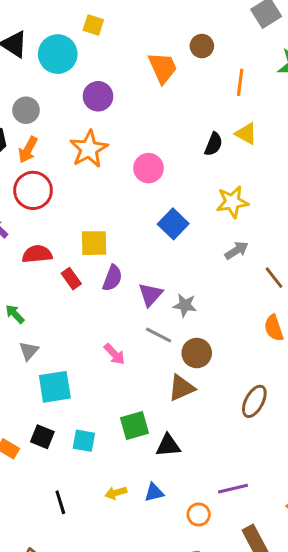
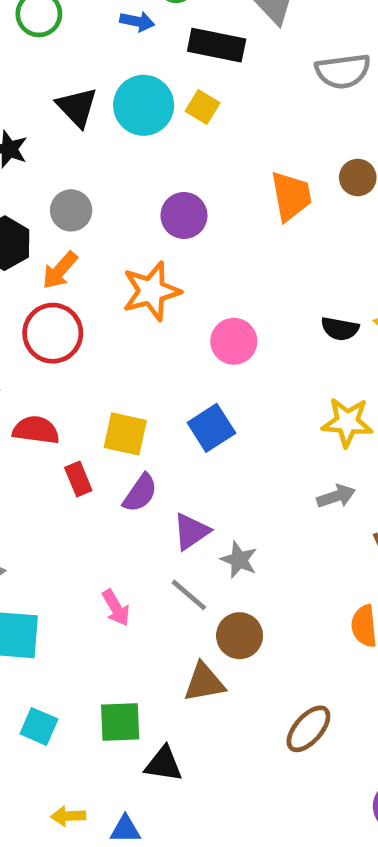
cyan circle: (58, 54) -> (144, 105), moved
black semicircle: (214, 144) -> (340, 329), turned 65
blue square: (173, 224) -> (211, 428), moved

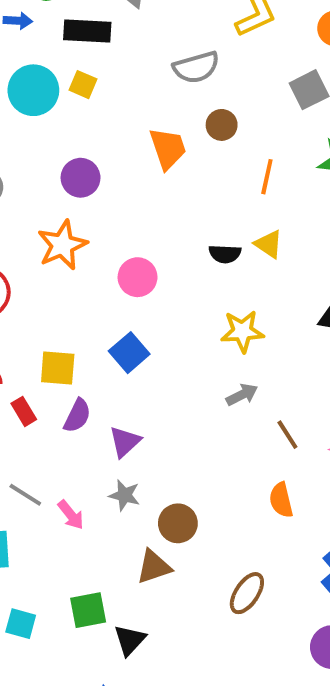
gray semicircle: (343, 71) -> (196, 67), moved
gray star: (239, 560) -> (124, 495), moved
gray line: (189, 595) -> (25, 495), moved
black triangle: (164, 764) -> (130, 640), turned -48

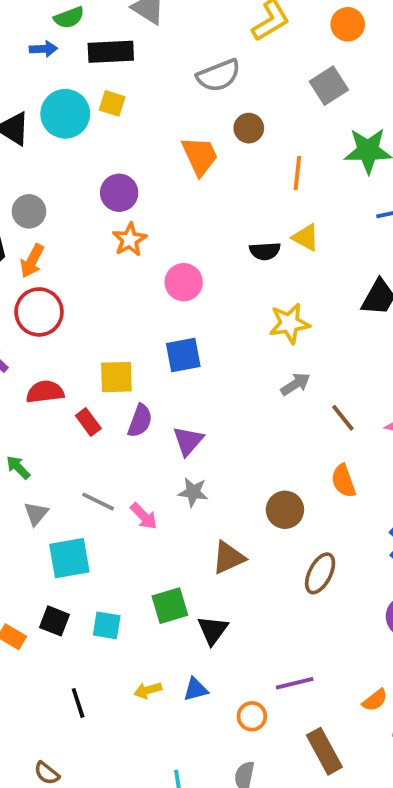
orange star: (62, 245) -> (130, 240), moved, size x0.7
blue square: (129, 353) -> (183, 355), turned 36
brown circle: (178, 523) -> (285, 510), moved

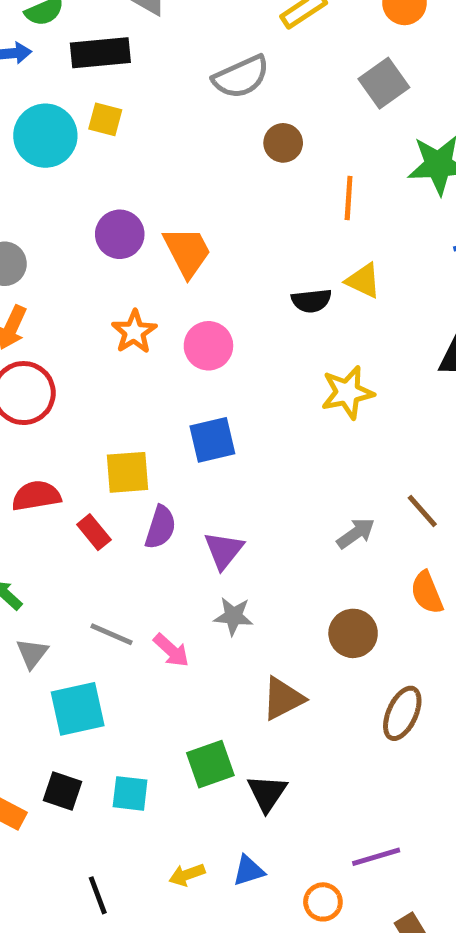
orange trapezoid: (200, 156) -> (187, 252), moved
orange star: (130, 240) -> (134, 332), moved
gray arrow: (295, 384) -> (356, 533), moved

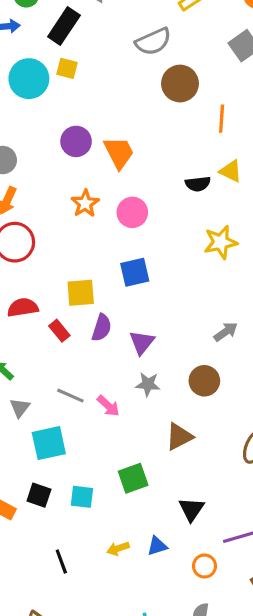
black rectangle: (100, 53) -> (64, 26), turned -51
brown circle: (283, 143) -> (180, 84), size x1.5
brown circle: (353, 633) -> (204, 381), moved
black triangle: (267, 793) -> (191, 509), moved

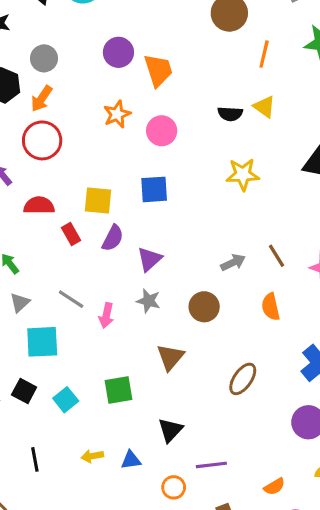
pink arrow: (108, 406) -> (106, 315), turned 50
brown triangle: (179, 437) -> (170, 357), turned -32
cyan square: (82, 497) -> (66, 400), turned 35

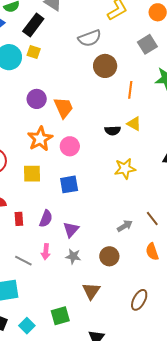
orange star: (117, 114) -> (40, 139), size x1.4
yellow square: (98, 201) -> (32, 174), moved
red rectangle: (71, 234) -> (19, 219), turned 32
pink arrow: (106, 315) -> (46, 252), moved

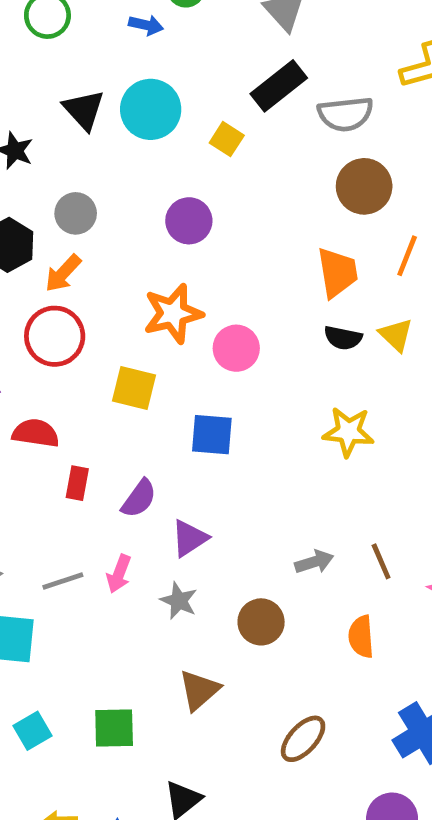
black rectangle: (33, 25) -> (279, 86), moved
yellow square: (34, 52) -> (227, 139), moved
orange trapezoid: (63, 108) -> (337, 272), moved
gray line: (23, 261) -> (63, 581), turned -60

